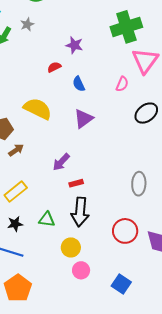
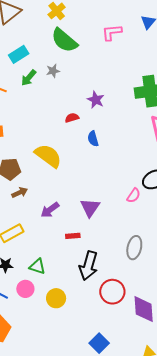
pink semicircle: (122, 84) -> (134, 196), moved
purple triangle: (83, 119) -> (90, 208), moved, turned -30
purple arrow: (61, 162) -> (50, 210), moved
black arrow: (80, 212) -> (88, 266), moved
pink circle: (81, 270) -> (25, 289), moved

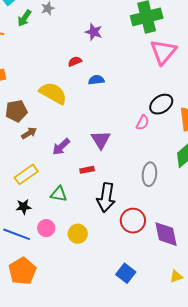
red semicircle: (72, 118) -> (75, 61), moved
blue semicircle: (93, 139) -> (96, 80), moved, turned 105
green triangle: (37, 266) -> (59, 194), moved

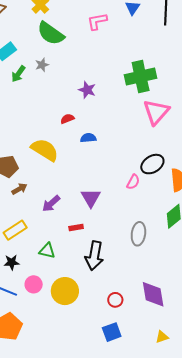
red circle: (133, 221) -> (115, 300), moved, size x0.6
yellow circle: (78, 234) -> (65, 291), size x1.4
blue square: (126, 273) -> (112, 332), turned 30

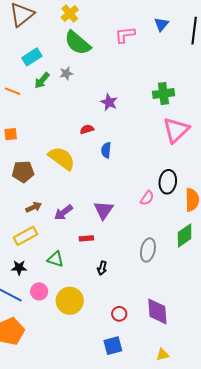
green cross: (141, 77) -> (163, 94), size x0.7
blue semicircle: (88, 138) -> (106, 150), turned -84
black ellipse: (152, 164) -> (168, 182), turned -55
brown arrow: (19, 189) -> (34, 207), moved
black arrow: (94, 256) -> (102, 268), size x0.5

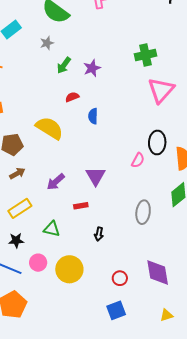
green arrow: (42, 80) -> (64, 65), moved
purple star: (109, 102) -> (92, 68), turned 30
brown arrow: (34, 207) -> (17, 173), moved

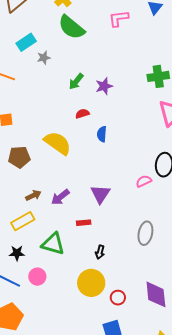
gray star: (47, 43) -> (44, 58), moved
pink semicircle: (138, 160) -> (144, 181), turned -147
brown arrow: (17, 173) -> (33, 195), moved
green triangle: (52, 229) -> (53, 244), size x1.4
yellow circle: (69, 269) -> (91, 283), moved

